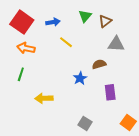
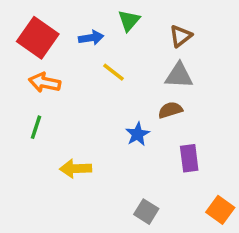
green triangle: (85, 16) -> (129, 21), moved
gray triangle: (116, 44) -> (179, 76), moved

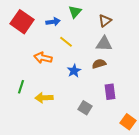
orange arrow: (45, 82) -> (43, 58), moved
green line: (36, 127) -> (21, 87), moved
blue star: (138, 134) -> (74, 71), moved
gray square: (146, 212) -> (85, 108), moved

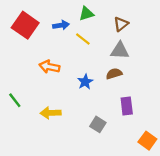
green triangle: (75, 12) -> (86, 14), turned 32
yellow line: (66, 42) -> (83, 39), moved
green line: (21, 87) -> (15, 100), moved, turned -56

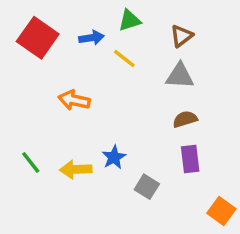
brown semicircle: (114, 74) -> (185, 119), moved
blue star: (85, 82) -> (114, 157), moved
green line: (15, 100) -> (31, 162), moved

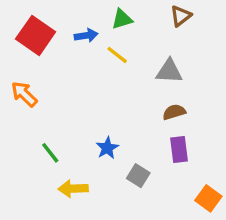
brown triangle: (182, 36) -> (181, 16), moved
orange arrow: (74, 100) -> (24, 94), moved, turned 32
green line: (31, 162) -> (50, 153), moved
yellow arrow: (76, 169) -> (73, 189), moved

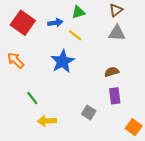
gray triangle: (169, 71) -> (117, 33), moved
blue star: (107, 148) -> (63, 61), moved, size x1.6

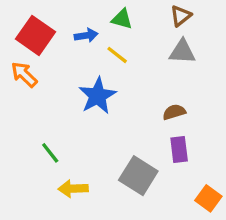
green triangle: (78, 12) -> (122, 19), turned 32
orange arrow: (16, 60) -> (24, 75), moved
gray square: (89, 113) -> (138, 176), size x1.6

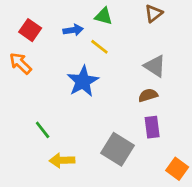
red square: (36, 35) -> (30, 30), size x0.7
gray triangle: (182, 52) -> (155, 66), moved, turned 30

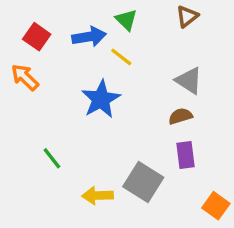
green triangle: (104, 16) -> (126, 20), turned 30
blue arrow: (73, 30) -> (89, 37), size x1.4
yellow arrow: (62, 160) -> (98, 196), moved

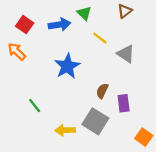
yellow line: (121, 57) -> (100, 38), moved
brown semicircle: (180, 116) -> (102, 91), moved, turned -48

